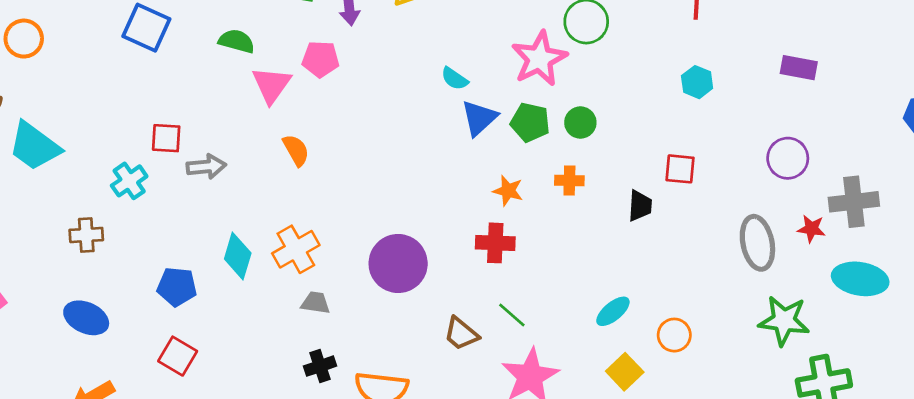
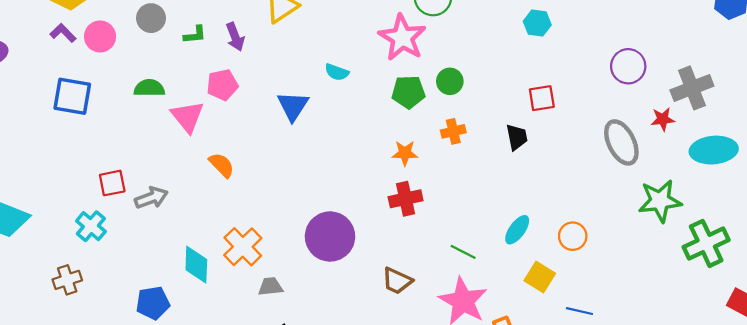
blue triangle: (479, 118) -> (293, 106), moved
green line: (512, 315) -> (463, 252), moved

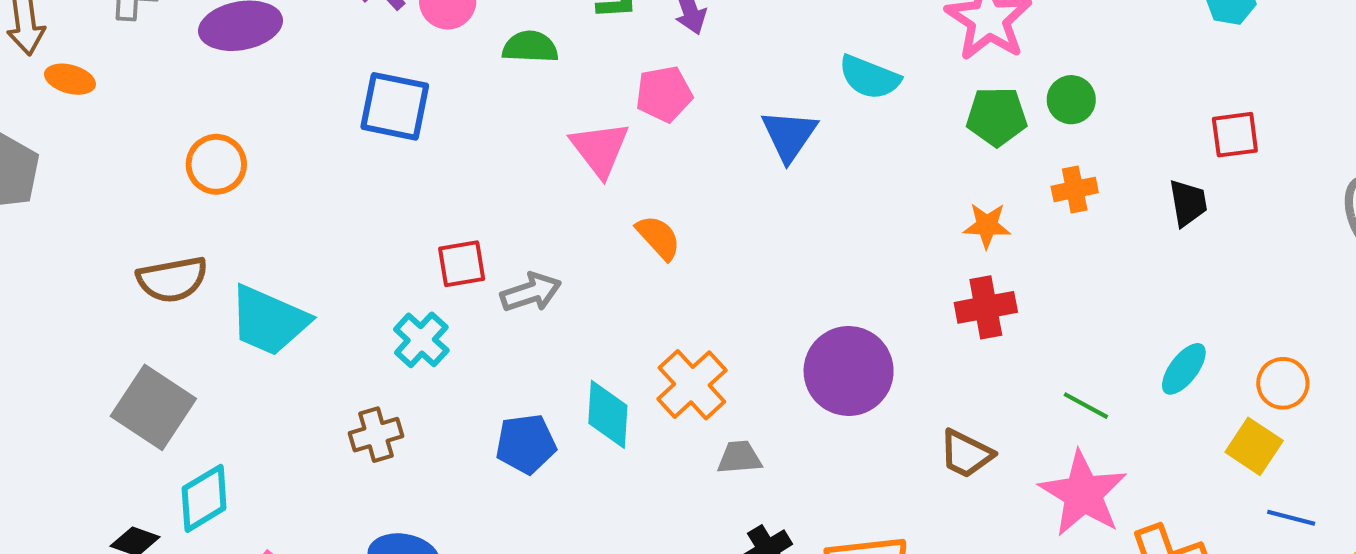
cyan semicircle: (337, 72) -> (869, 77), size x1.4
green semicircle: (149, 88) -> (530, 47), moved
yellow square: (540, 277) -> (1254, 446), moved
blue pentagon: (153, 303) -> (526, 444), moved

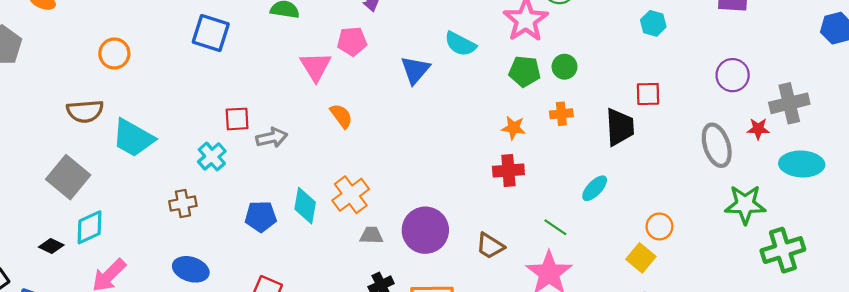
black trapezoid: (1188, 203) -> (620, 127), size x1.5
cyan ellipse: (1184, 369) -> (595, 188), moved
purple circle: (849, 371) -> (425, 230), moved

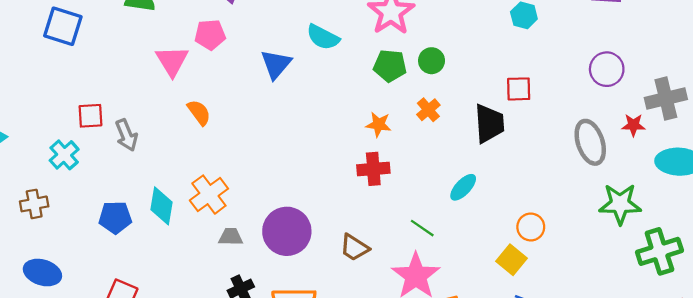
orange cross: (561, 114) -> (428, 110), turned -35
gray arrow: (272, 138) -> (126, 135), turned 80

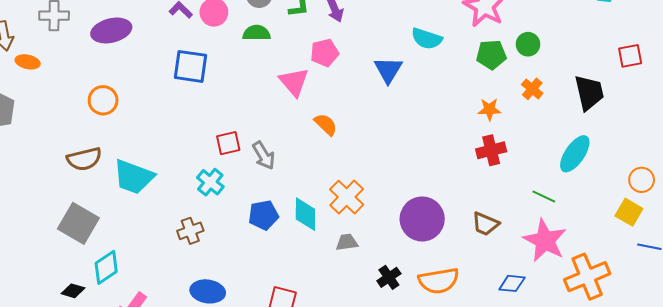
red square: (519, 89) -> (630, 56), moved
cyan ellipse: (463, 187) -> (575, 154), size x1.4
blue pentagon: (115, 217) -> (263, 215), moved
gray trapezoid: (231, 237) -> (347, 242), moved

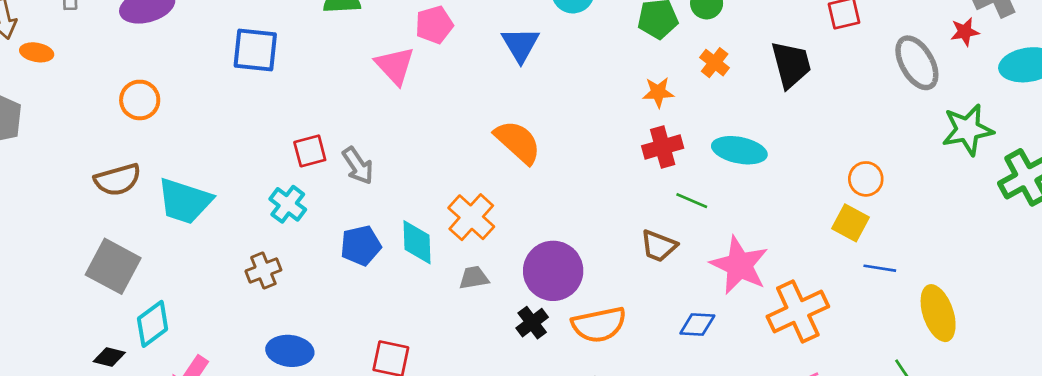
orange semicircle: (326, 124) -> (518, 142), moved, size x1.5
cyan ellipse: (575, 154) -> (739, 150), moved, turned 69
green line: (544, 196) -> (692, 201), moved
purple circle: (422, 219) -> (553, 271), moved

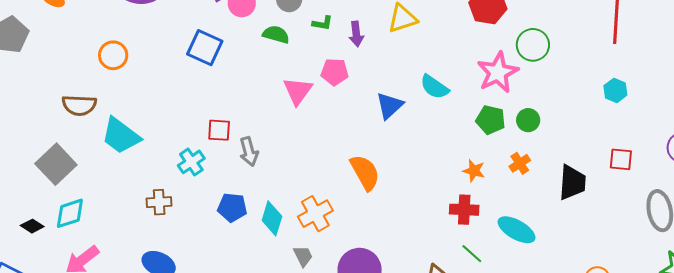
gray trapezoid: (474, 278) -> (303, 256), turned 55

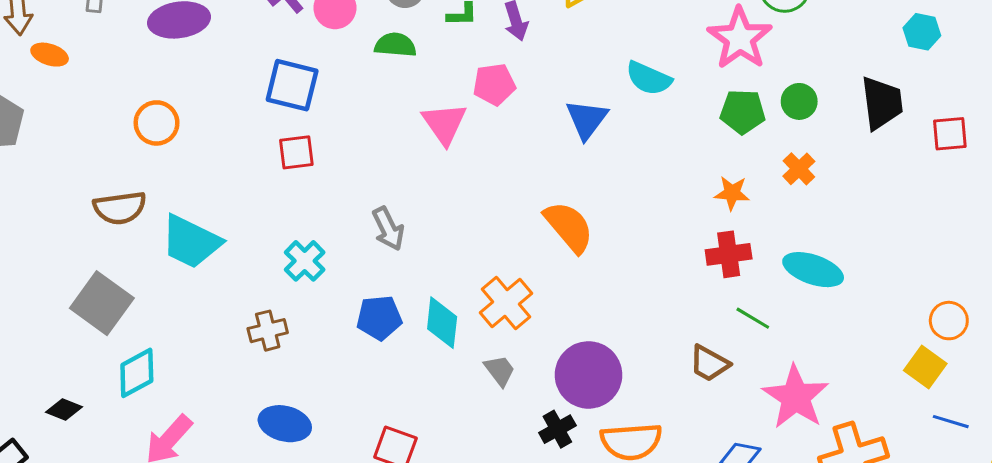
red square: (219, 130) -> (296, 152), moved
black trapezoid: (572, 182) -> (882, 103), moved
black diamond: (32, 226) -> (64, 410), moved

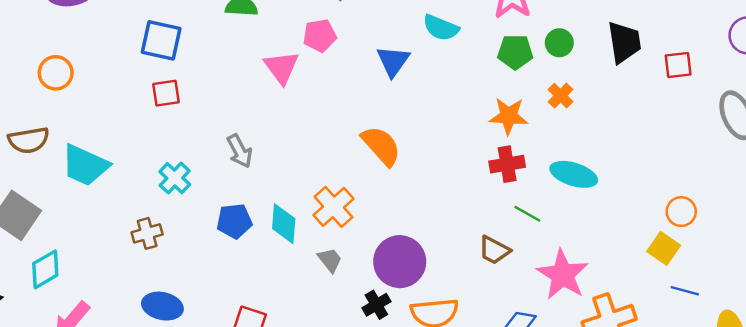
orange star: (732, 193) -> (509, 116), size x1.4

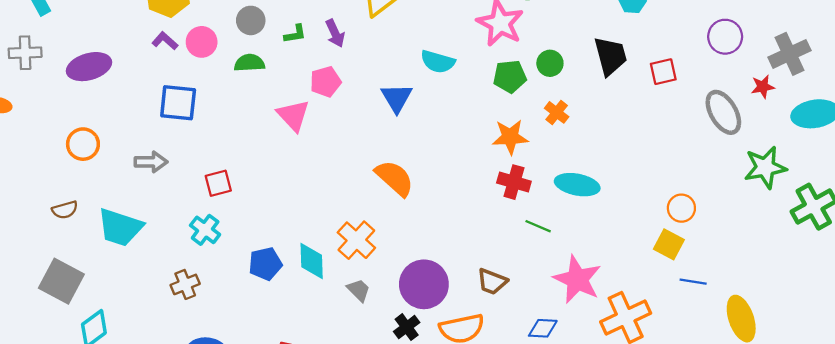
red square: (166, 93) -> (218, 183), moved
brown semicircle: (29, 140) -> (65, 210), size x0.7
gray arrow: (240, 151) -> (151, 162), moved, turned -56
red cross: (507, 164) -> (514, 182), turned 32
brown trapezoid: (494, 250) -> (492, 282), moved

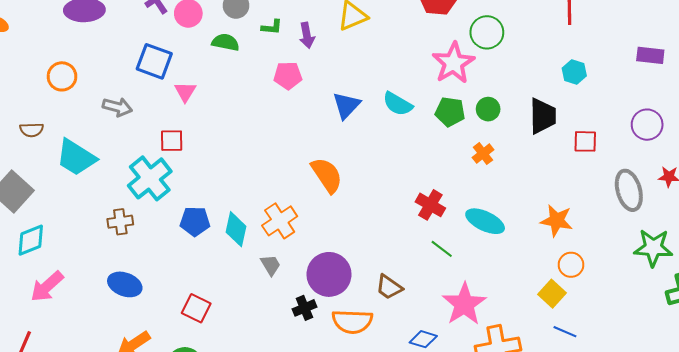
cyan semicircle: (438, 62) -> (398, 104), moved
pink triangle: (293, 115) -> (185, 92), moved, size x0.7
orange star: (510, 137) -> (557, 221), moved
cyan cross: (205, 230) -> (150, 178), size x1.6

